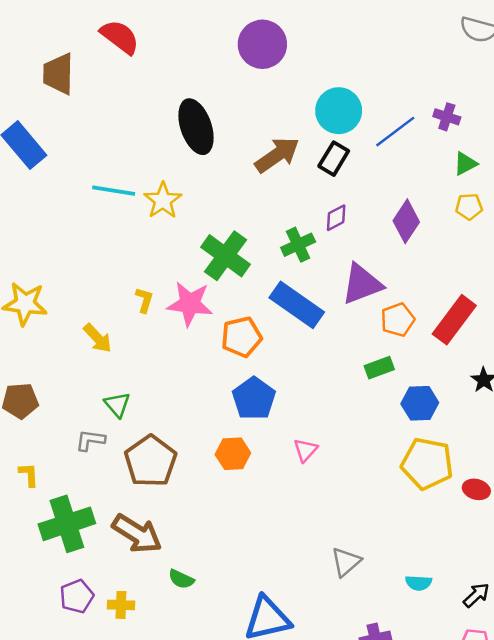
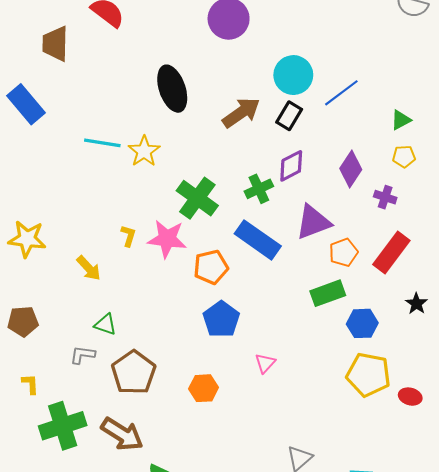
purple cross: (447, 117) -> (385, 197), moved
purple diamond: (336, 218) -> (291, 166), size x1.4
green rectangle: (379, 368) -> (328, 293), size x1.4
green triangle: (117, 405) -> (105, 324), turned -30
orange hexagon: (233, 454) -> (204, 388), moved

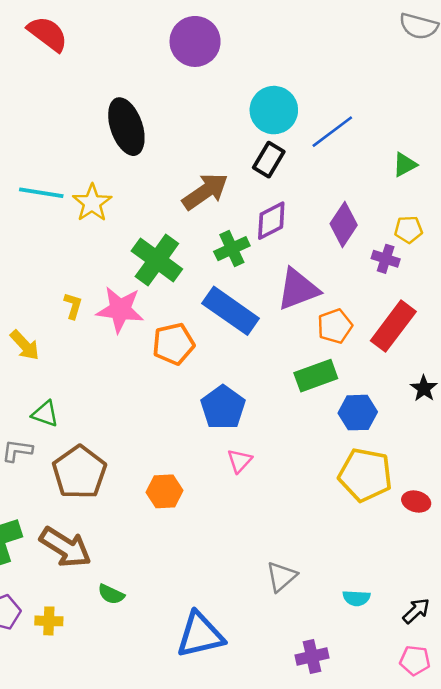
brown arrow: (241, 113) -> (205, 191), moved
yellow pentagon: (404, 156) -> (409, 230), moved
blue pentagon: (221, 319) -> (223, 407), moved

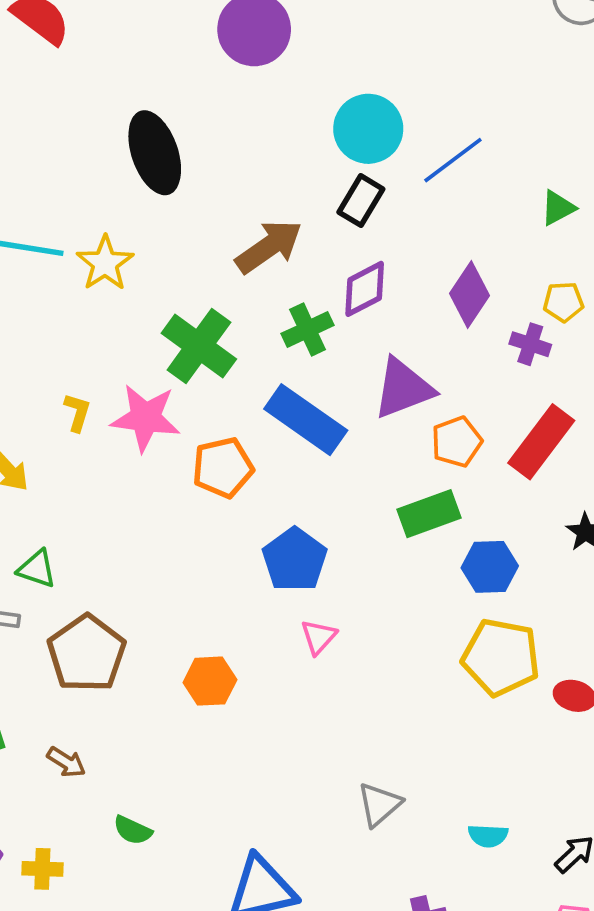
brown arrow: (65, 547) -> (66, 762), size x0.5

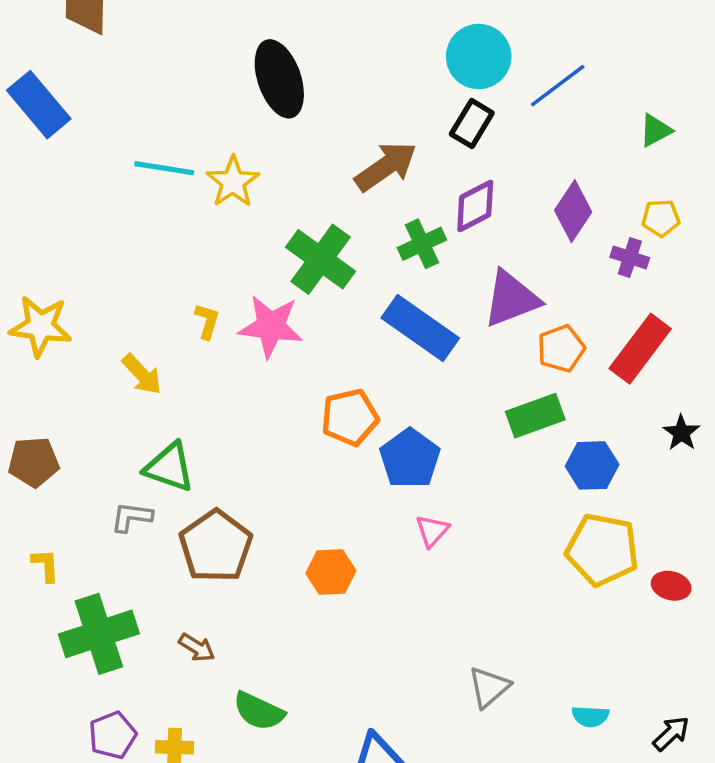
orange pentagon: (223, 468) -> (350, 417), moved
green triangle: (37, 569) -> (169, 467), size x1.4
green semicircle: (133, 830) -> (259, 711), size x1.4

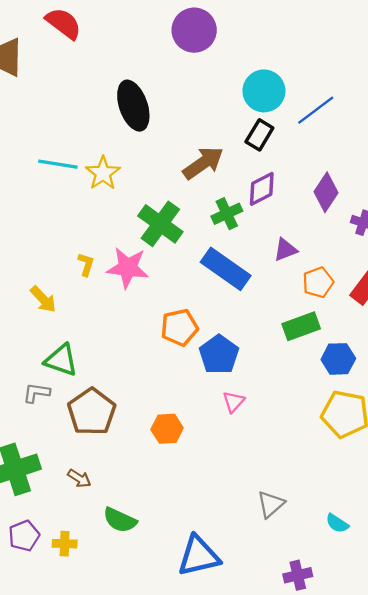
purple triangle: (511, 299) -> (285, 250), size x0.6
cyan semicircle: (590, 716) -> (337, 523), turned 30

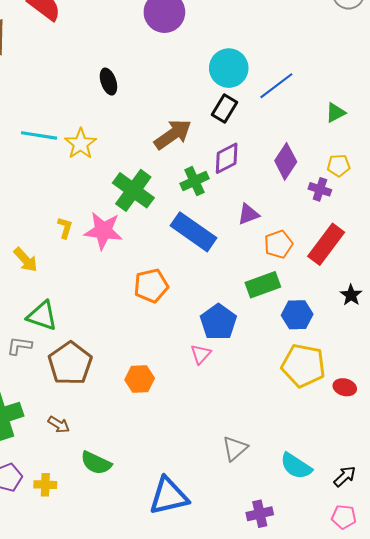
black ellipse: (133, 106) -> (108, 82), size x0.6
blue pentagon: (219, 354) -> (218, 322), moved
cyan semicircle: (337, 523) -> (296, 466), size x1.5

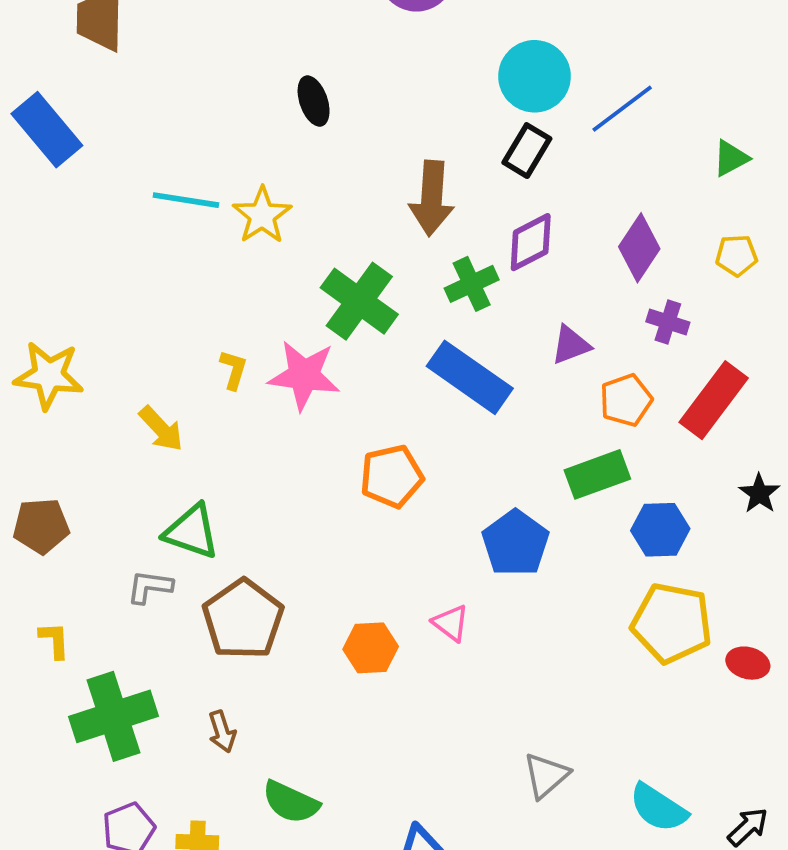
brown arrow: (173, 134) -> (432, 198), turned 129
purple cross: (320, 189) -> (668, 322), moved
pink triangle: (201, 354) -> (451, 623), moved, turned -35
brown arrow: (59, 425) -> (222, 732), turned 40

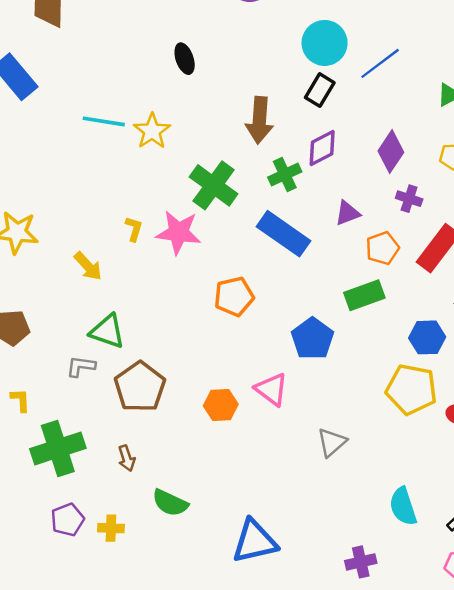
blue hexagon: (660, 530) -> (427, 337), moved
pink triangle: (451, 623) -> (271, 389), size x1.4
gray triangle: (546, 775) -> (332, 442), moved
cyan semicircle: (658, 808) -> (403, 506), turned 39

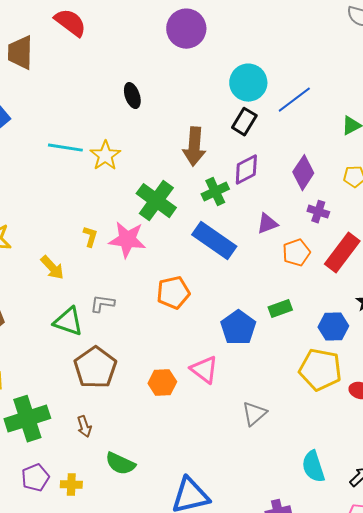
green rectangle: (364, 295) -> (280, 309), moved, size x0.7
gray L-shape: (81, 366) -> (102, 304), moved

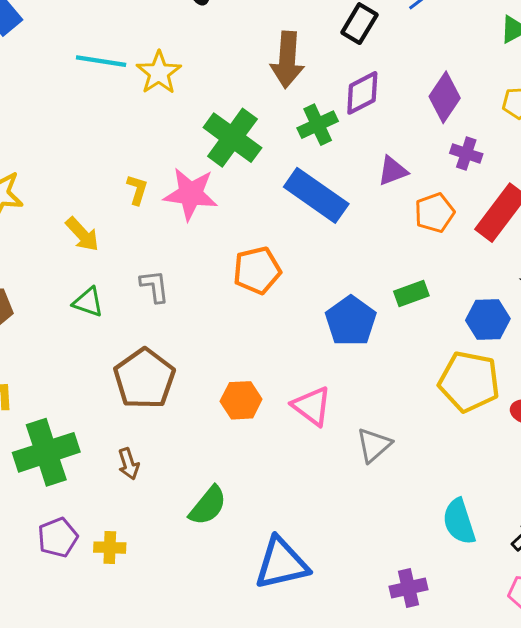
gray L-shape: (102, 304) -> (155, 286), turned 75
green triangle: (68, 322) -> (88, 302), moved, size x0.7
pink triangle: (204, 370) -> (312, 406), moved
green semicircle: (120, 464) -> (208, 506), moved, turned -76

